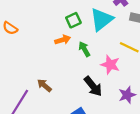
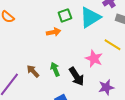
green arrow: (84, 49) -> (55, 69), moved

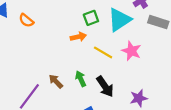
yellow line: (112, 45) -> (103, 52), moved
pink star: (94, 59) -> (131, 51), moved

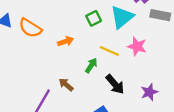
orange semicircle: (26, 20) -> (30, 28), size x1.5
orange arrow: (78, 37) -> (66, 41), moved
green arrow: (81, 79) -> (91, 65), moved, turned 64

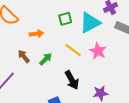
green arrow: (91, 65) -> (46, 59), moved
brown arrow: (66, 85) -> (24, 56), moved

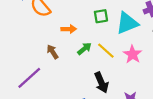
green arrow: (46, 59) -> (84, 49), moved

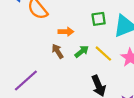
brown arrow: (52, 52) -> (58, 51), moved

